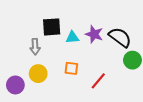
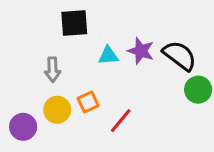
black square: (52, 27) -> (74, 23), moved
orange square: (71, 68) -> (88, 102), moved, turned -32
red line: (98, 81) -> (121, 121), moved

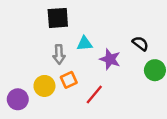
purple star: (141, 51) -> (110, 59), moved
black semicircle: (180, 56) -> (140, 43), size x0.6
gray arrow: (53, 69) -> (59, 54), moved

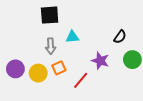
black semicircle: (140, 43) -> (120, 37), turned 88
purple star: (110, 59) -> (100, 61), moved
purple circle: (18, 99) -> (15, 69), moved

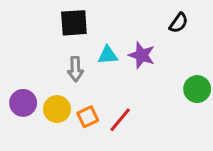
black semicircle: (120, 37) -> (179, 23), moved
purple star: (100, 61) -> (142, 55), moved
orange square: (59, 68) -> (88, 117), moved

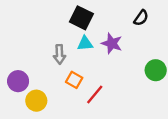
black square: (74, 23) -> (81, 18), moved, turned 30
yellow circle: (57, 109) -> (36, 101), moved
orange square: (88, 117) -> (74, 80), moved, turned -35

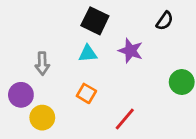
cyan triangle: (85, 43) -> (88, 54), moved
gray arrow: (59, 54) -> (42, 64), moved
red line: (95, 95) -> (125, 119), moved

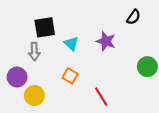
black square: (95, 21) -> (45, 27), moved, turned -35
cyan triangle: (88, 54) -> (71, 44), turned 49
red line: (125, 119) -> (101, 97), turned -72

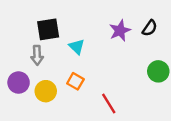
black semicircle: (134, 17) -> (150, 28), moved
purple star: (106, 41) -> (120, 31), moved, turned 30
yellow circle: (34, 95) -> (46, 91), moved

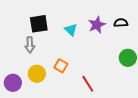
black semicircle: (150, 28) -> (121, 23), turned -128
cyan triangle: (77, 47) -> (71, 30), moved
purple circle: (19, 83) -> (13, 83), moved

